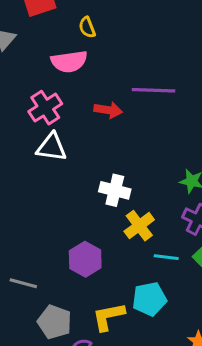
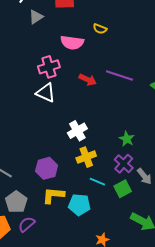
yellow semicircle: (87, 27) -> (100, 29), moved, turned -64
white cross: (115, 190) -> (77, 131), turned 30
yellow L-shape: (108, 317) -> (53, 195), moved

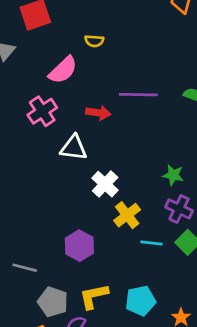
pink semicircle: (72, 42) -> (63, 70), turned -35
white triangle: (46, 93) -> (74, 148), moved
yellow L-shape: (53, 195) -> (94, 296), moved
cyan pentagon: (79, 205) -> (140, 301), moved

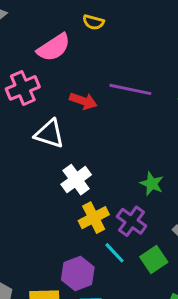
purple cross: (179, 209) -> (132, 221), moved
cyan line: (151, 243) -> (114, 253), turned 30
purple hexagon: (79, 246) -> (78, 274), moved

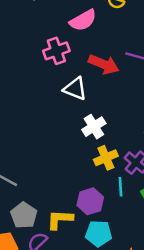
red arrow: (83, 101) -> (104, 64), size x1.4
cyan line: (114, 253) -> (121, 187), turned 36

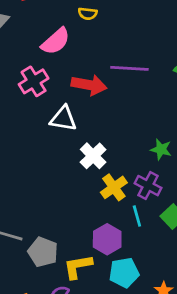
gray pentagon: (24, 215) -> (43, 252), moved

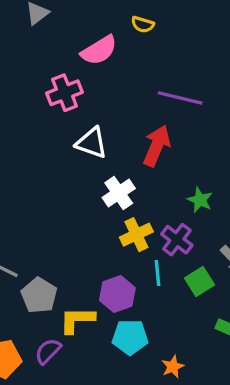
red arrow: (89, 85) -> (157, 146), moved, turned -88

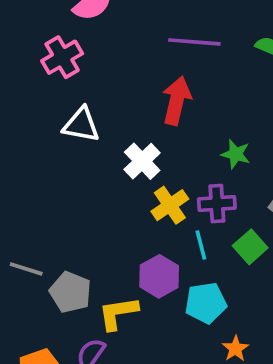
white triangle: (92, 143) -> (81, 125), moved
purple cross: (177, 240) -> (217, 204), turned -32
cyan pentagon: (130, 337) -> (206, 303), moved

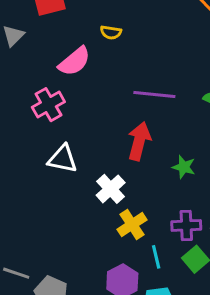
green star: (236, 154) -> (184, 167), moved
purple cross: (217, 204) -> (186, 225), moved

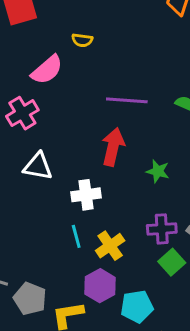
white cross: (111, 189) -> (86, 195), turned 36
yellow cross: (132, 225) -> (110, 246), moved
cyan line: (156, 257) -> (76, 236), moved

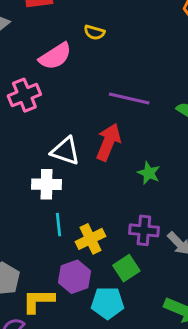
white triangle: (38, 166) -> (65, 151), moved
white cross: (86, 195) -> (47, 184), moved
green square: (172, 262) -> (126, 268), moved

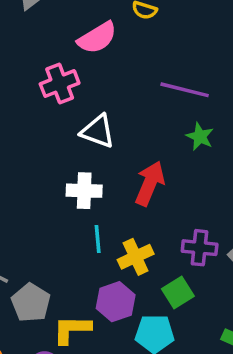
red arrow: (108, 142) -> (150, 183), moved
white triangle: (65, 151) -> (98, 131), moved
green star: (149, 173) -> (200, 137), moved

